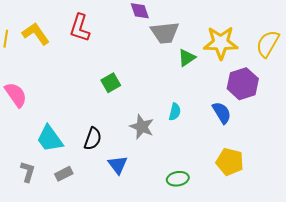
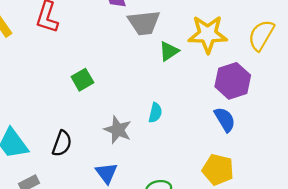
blue semicircle: (222, 113) -> (225, 120), moved
blue triangle: (118, 165) -> (106, 173), moved

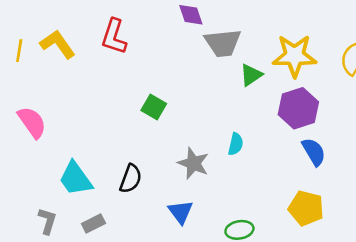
green square: (82, 80) -> (154, 107), turned -30
purple hexagon: (233, 81) -> (298, 108), moved

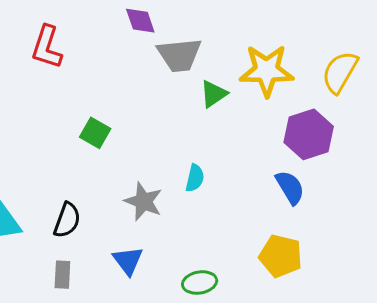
purple hexagon: (298, 108) -> (309, 134), moved
gray rectangle: (93, 223) -> (62, 275), moved, turned -60

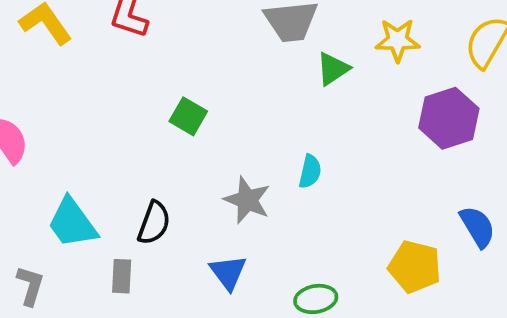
yellow star: (267, 71) -> (398, 40), size x0.7
blue semicircle: (290, 187) -> (478, 227), moved
gray rectangle: (62, 275) -> (122, 276), moved

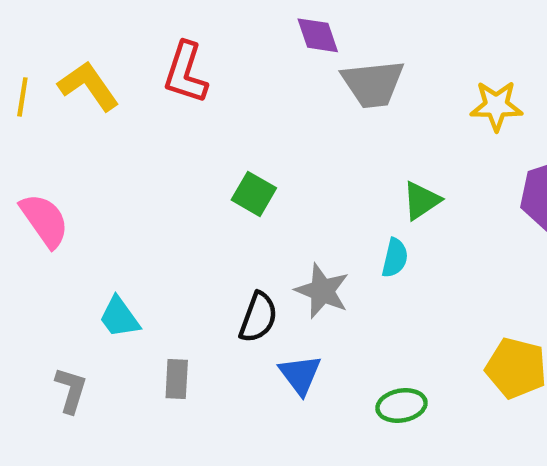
green triangle: (333, 69) -> (421, 201), moved
cyan trapezoid: (72, 223) -> (119, 317), size x0.7
black semicircle: (154, 223) -> (258, 317), moved

